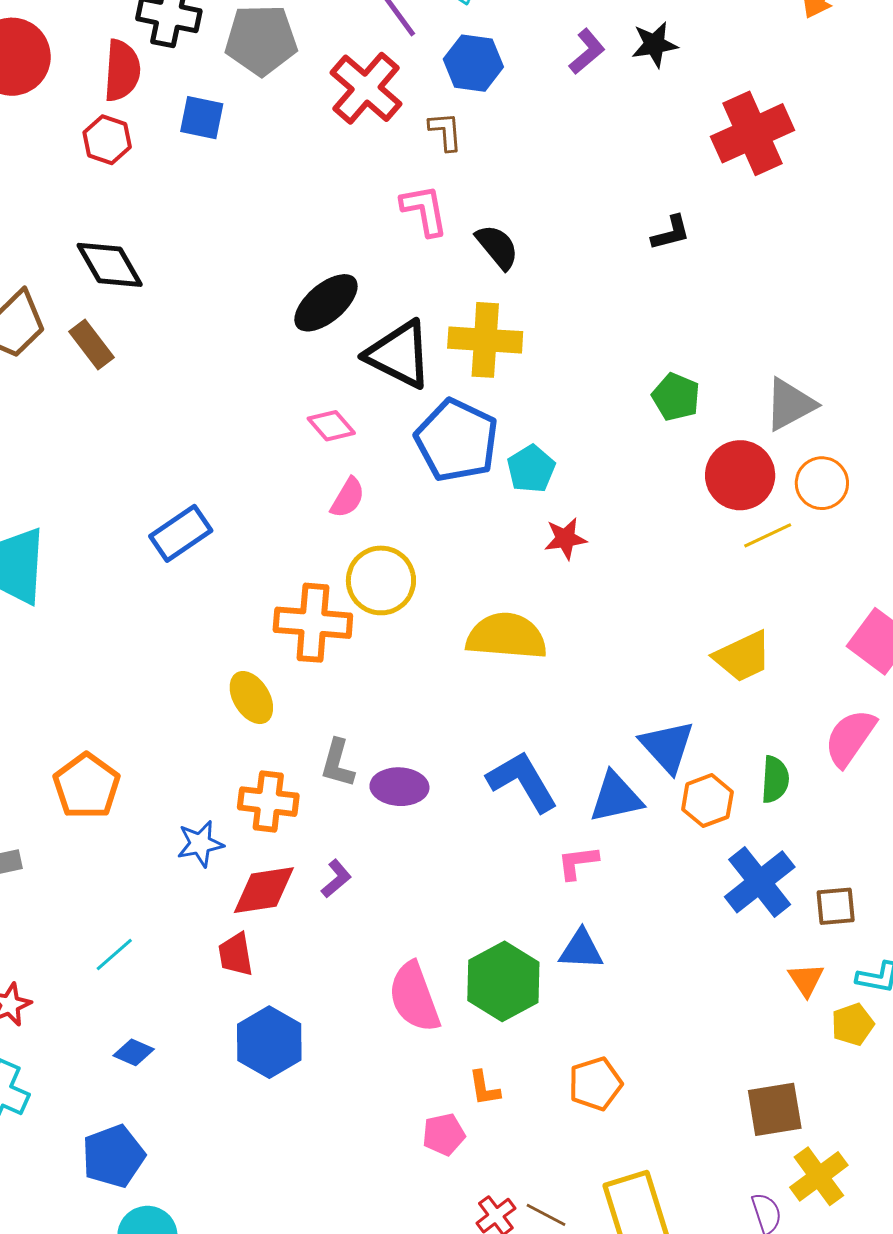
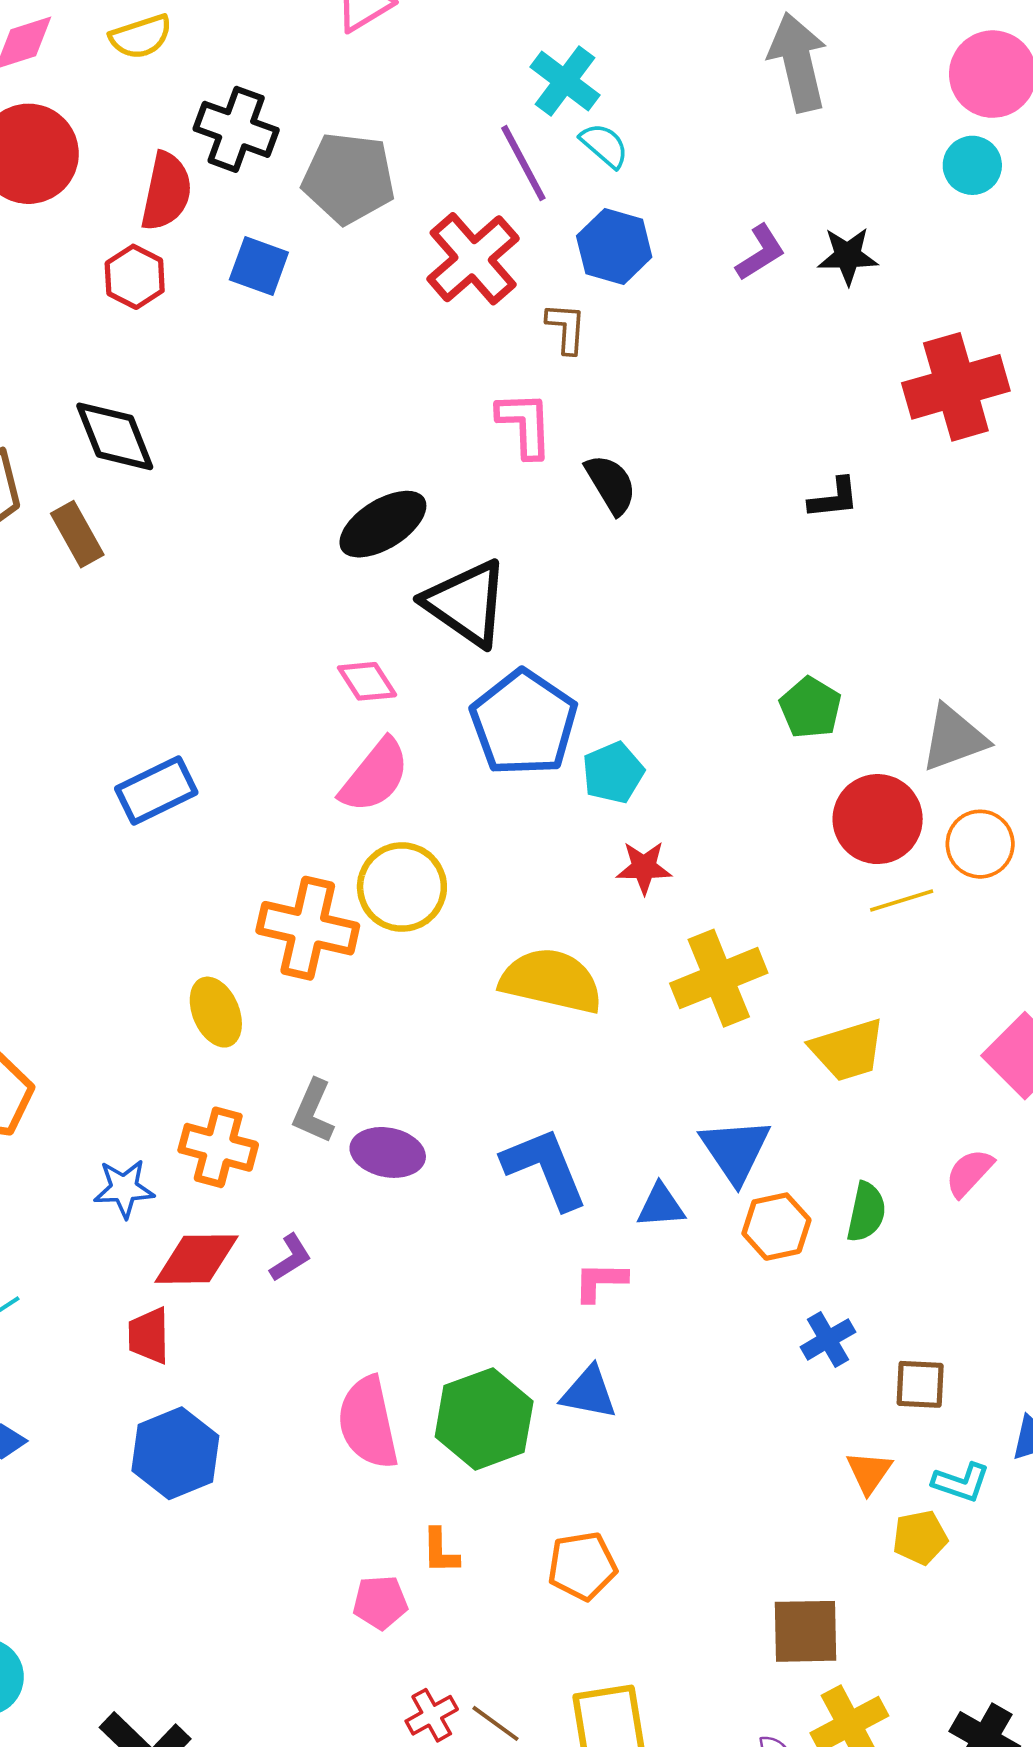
yellow cross: (485, 340) -> (719, 978), moved, turned -34
pink semicircle: (348, 498) -> (375, 776), size x1.5
pink semicircle: (850, 738) -> (969, 1173), size x0.7
blue triangle: (616, 797) -> (661, 1206), size x0.7
blue cross: (760, 882) -> (828, 1339), size x0.6

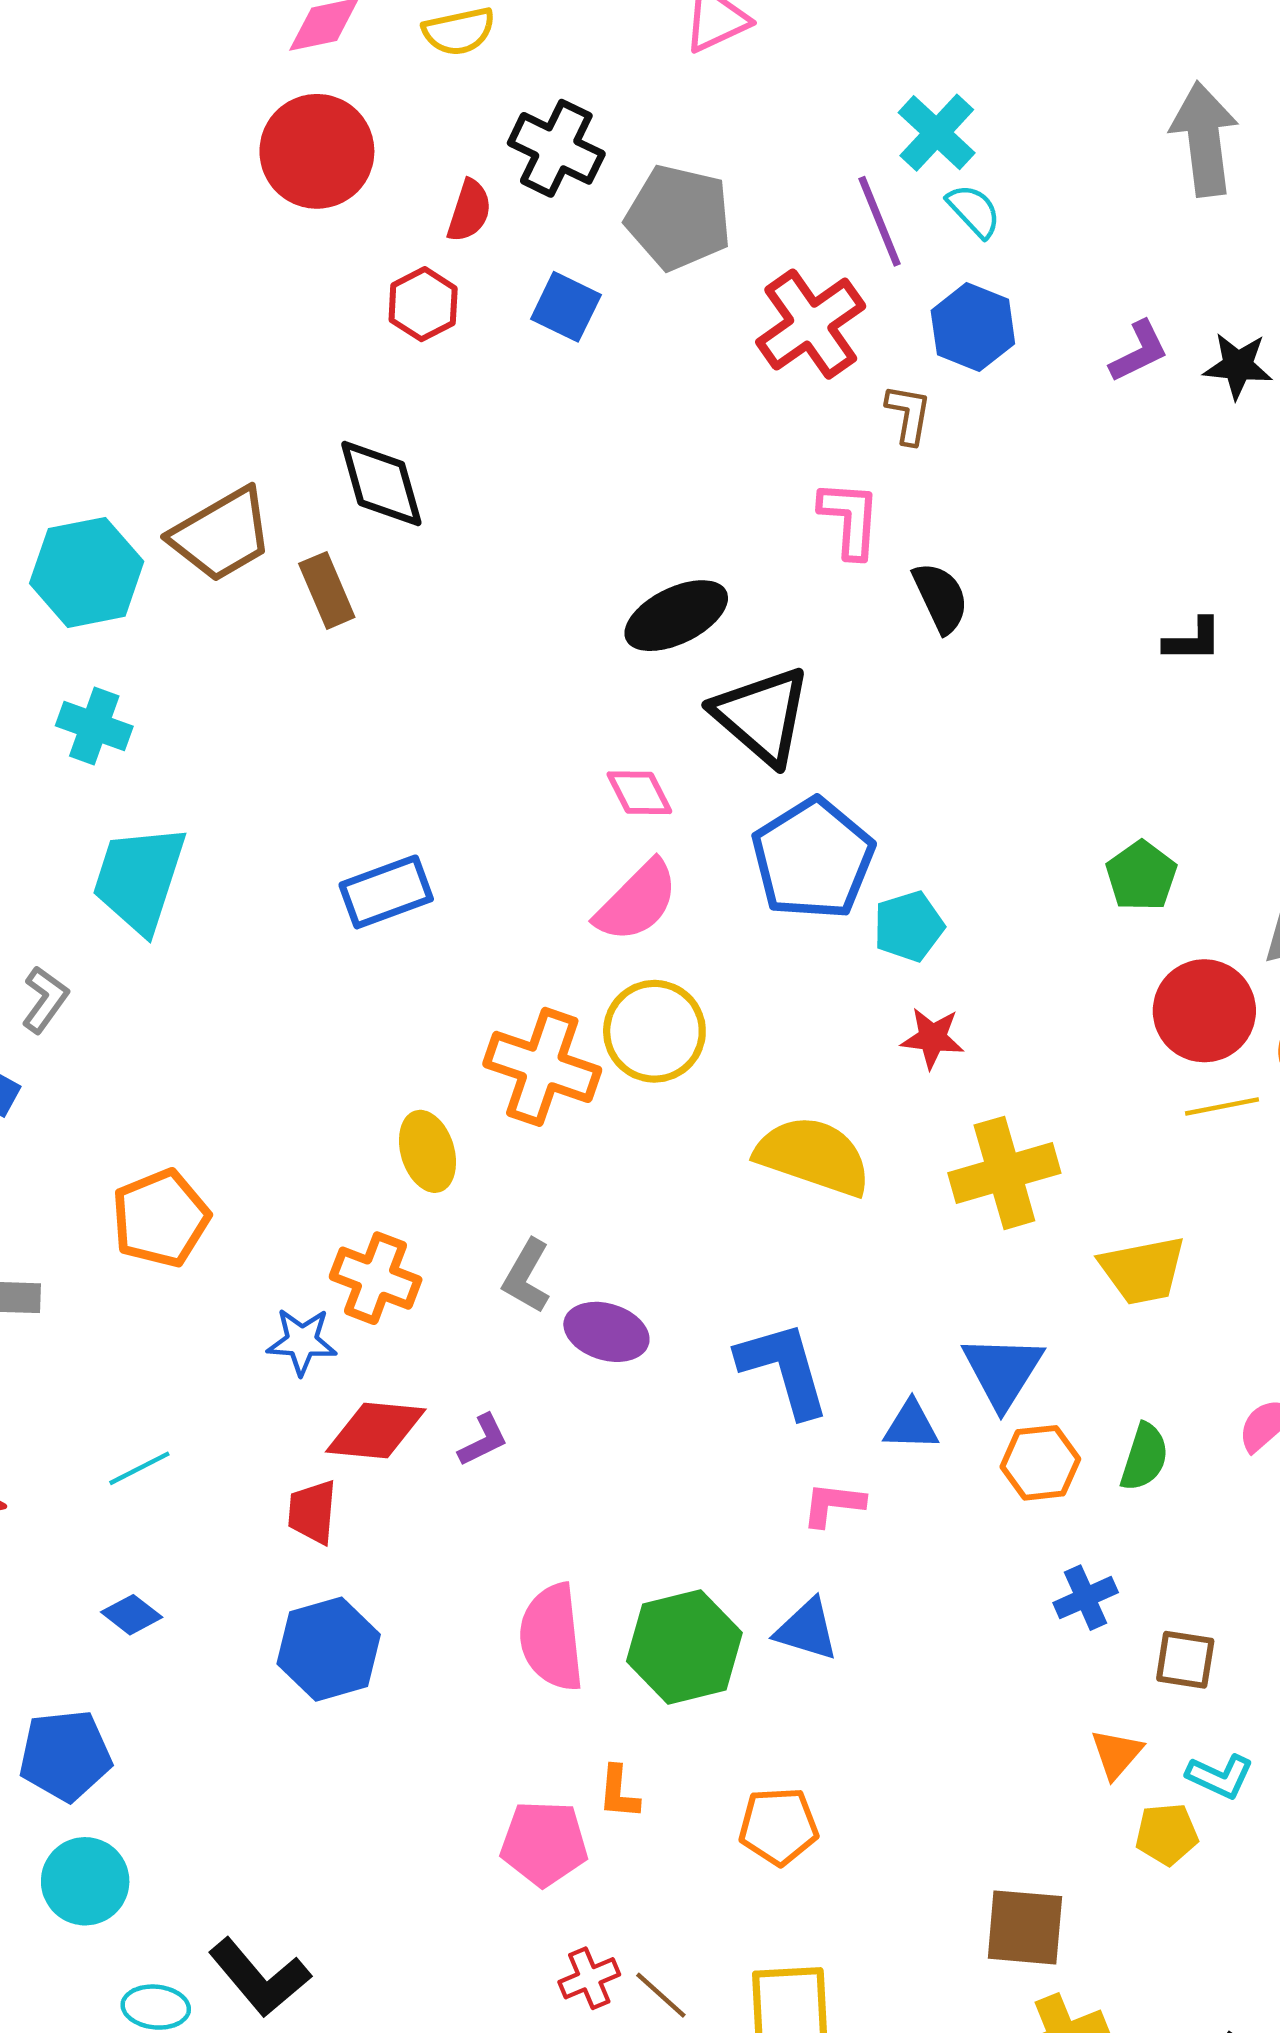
red semicircle: (166, 191) -> (469, 211), size x0.7
orange cross: (218, 1147) -> (376, 1278), moved
pink pentagon: (380, 1602) -> (544, 1843), size x1.4

